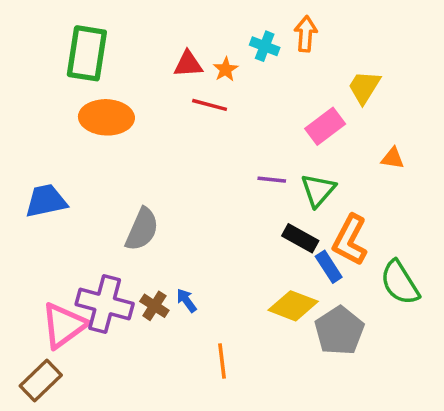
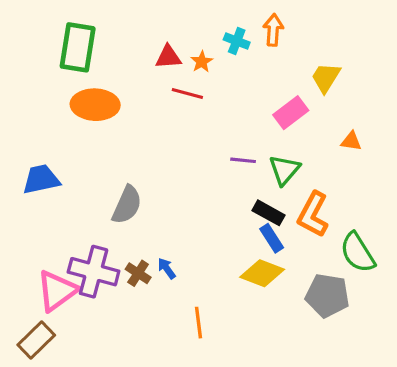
blue rectangle: (329, 267) -> (272, 238), moved
gray pentagon: (339, 331) -> (327, 296), moved, turned -30

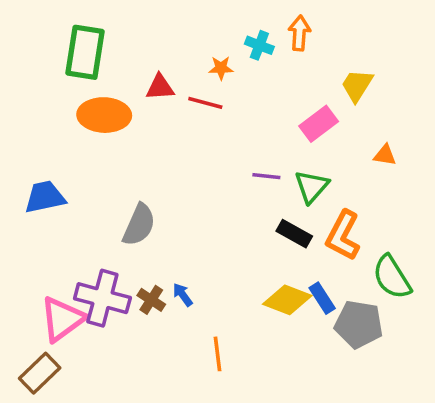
red triangle: (168, 57) -> (160, 87), moved
orange star: (202, 62) -> (221, 68), turned 30
blue rectangle: (272, 238) -> (322, 298), moved

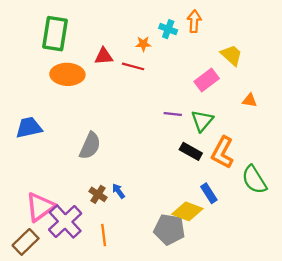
yellow trapezoid: (357, 85) -> (232, 55), turned 100
purple cross: (102, 298) -> (65, 222), moved, turned 32
yellow diamond: (287, 300) -> (187, 211), moved
gray pentagon: (359, 324) -> (169, 229), moved
orange line: (218, 354) -> (104, 235), moved

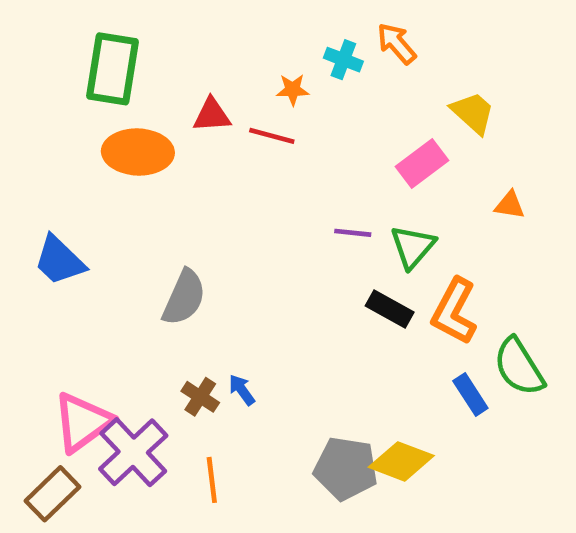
orange arrow: (194, 21) -> (397, 43), turned -45
blue trapezoid: (29, 128) -> (59, 261), turned -124
blue rectangle: (209, 193) -> (470, 394), moved
yellow diamond: (187, 211) -> (401, 461), moved

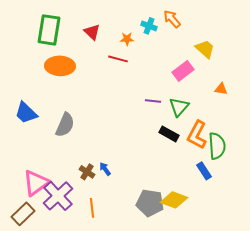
red triangle: (212, 115) -> (92, 32), moved, turned 48
gray semicircle: (184, 297) -> (65, 125), moved
green semicircle: (519, 367) -> (217, 146), moved, turned -152

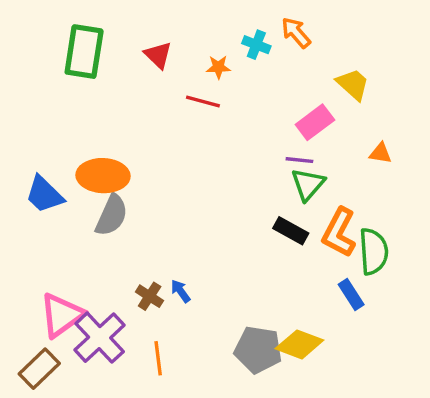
orange ellipse: (60, 66) -> (103, 176), moved
purple line: (153, 101) -> (299, 160), moved

